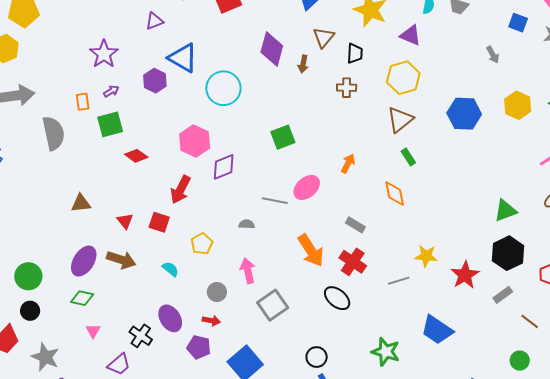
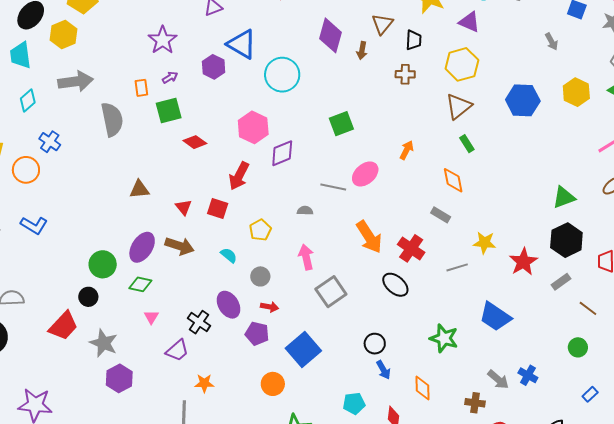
gray rectangle: (355, 225) -> (441, 215), moved
green circle: (28, 276) -> (103, 264), moved
gray circle: (217, 292) -> (260, 276), moved

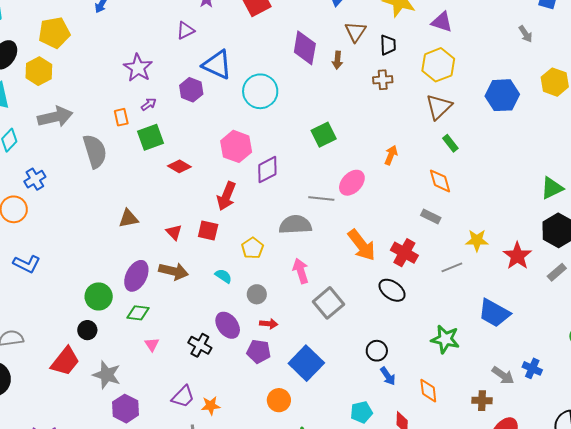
blue cross: (50, 142) -> (35, 179), turned 30
gray semicircle: (305, 211) -> (295, 225), size x2.0
purple trapezoid: (177, 351) -> (183, 397), moved

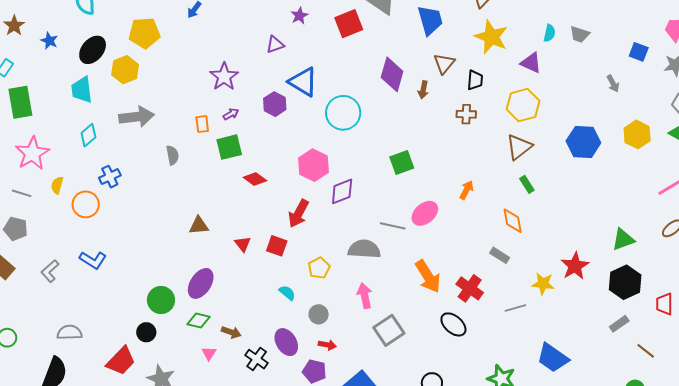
gray semicircle: (95, 151) -> (172, 155), size x0.6
red star: (517, 256) -> (575, 266), moved
brown arrow: (174, 271) -> (231, 332), moved, size x0.7

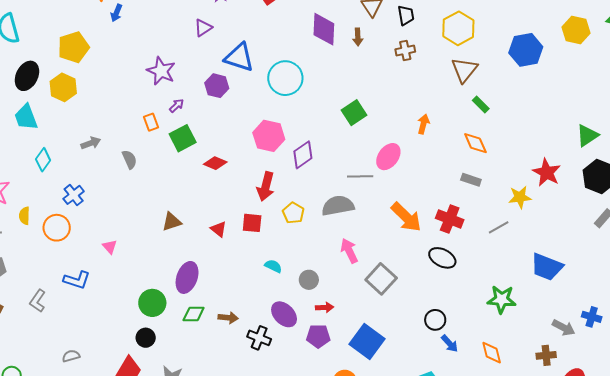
gray arrow: (137, 117) -> (91, 143), moved, size x0.6
yellow pentagon: (319, 268) -> (293, 213), moved
gray semicircle: (69, 332) -> (71, 356), size x0.7
pink triangle: (209, 353) -> (110, 247), moved

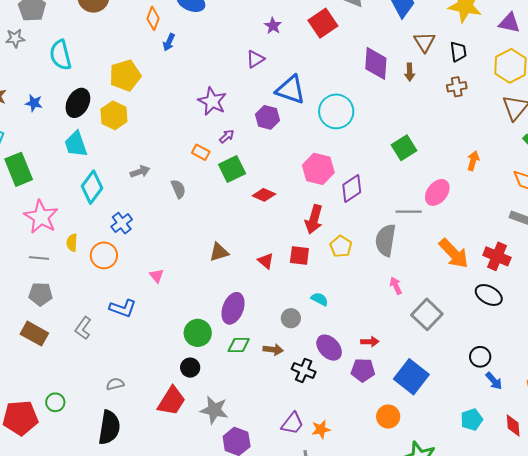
orange rectangle: (151, 122) -> (201, 152), turned -42
cyan diamond: (43, 160) -> (92, 187), size x1.4
gray semicircle: (338, 206) -> (386, 240), turned -72
pink arrow: (349, 251) -> (396, 286), size x0.7
gray circle: (309, 280) -> (291, 318), moved

